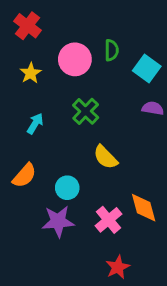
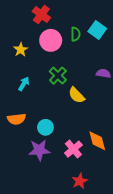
red cross: (28, 26) -> (41, 14), moved
cyan square: (147, 69) -> (97, 30), moved
yellow semicircle: (105, 157) -> (77, 95), moved
orange semicircle: (24, 176) -> (17, 119), turned 42

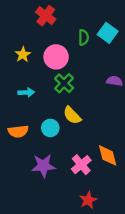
pink circle: (51, 40) -> (56, 57), moved
cyan arrow: (24, 84) -> (26, 92), turned 56
yellow semicircle: (77, 95) -> (72, 115), moved
cyan circle: (45, 127) -> (50, 128), moved

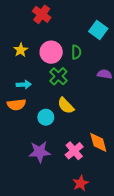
green semicircle: (84, 37) -> (76, 52), moved
orange semicircle: (18, 131) -> (16, 105), moved

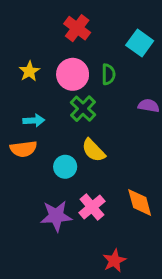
red cross: (42, 14) -> (77, 28), moved
pink cross: (74, 151) -> (92, 207), moved

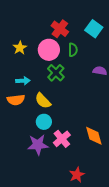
red cross: (77, 28) -> (60, 29), moved
yellow semicircle: (93, 150) -> (43, 101), moved
cyan circle: (65, 167) -> (44, 122), moved

